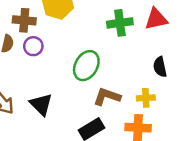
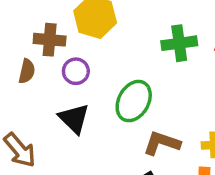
purple circle: (33, 46) -> (76, 71), moved
black triangle: (41, 104) -> (74, 119), moved

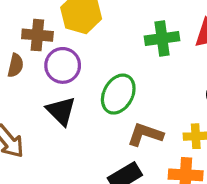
purple circle: (76, 71) -> (63, 65), size x1.4

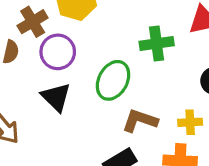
brown cross: (37, 35) -> (33, 22), turned -36
green cross: (162, 38) -> (157, 44), moved

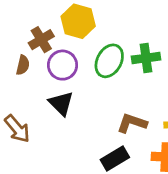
green ellipse: (113, 80) -> (109, 61), moved

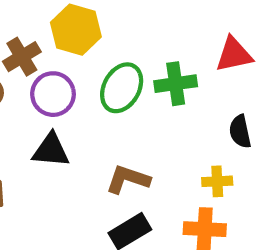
black triangle: (61, 103) -> (51, 150), turned -40
brown L-shape: (132, 123) -> (128, 179), moved

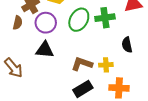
black semicircle: (240, 131) -> (127, 45), moved
yellow cross: (217, 181) -> (106, 65), moved

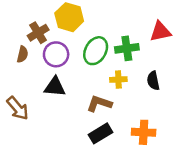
yellow cross: (106, 65) -> (118, 80), moved

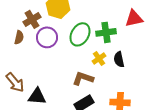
yellow cross: (118, 80) -> (99, 58), turned -32
black semicircle: (153, 81) -> (119, 59), moved
black triangle: (55, 87) -> (37, 96), moved

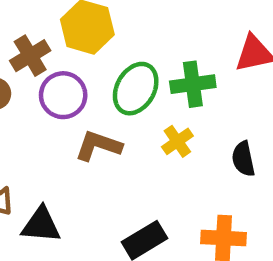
black semicircle: (119, 59) -> (243, 159), moved
brown L-shape: (83, 78) -> (98, 146), moved

